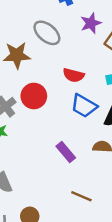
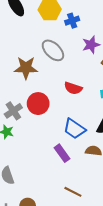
blue trapezoid: (84, 106) -> (74, 129), moved

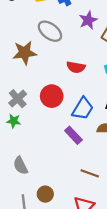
red circle: (38, 104) -> (52, 96), moved
blue trapezoid: (74, 129) -> (83, 109), turned -85

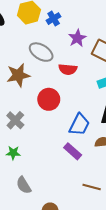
red semicircle: (76, 67) -> (68, 69), moved
red circle: (52, 96) -> (49, 99), moved
green star: (14, 121) -> (13, 153), moved

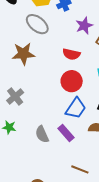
gray ellipse: (41, 52) -> (37, 24), moved
red circle: (49, 99) -> (72, 81), moved
gray semicircle: (24, 185) -> (42, 134), moved

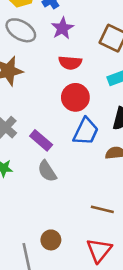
purple star: (84, 26) -> (62, 28), moved
purple rectangle: (66, 133) -> (41, 140), moved

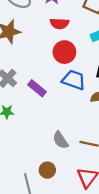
blue trapezoid: (86, 131) -> (74, 80), turned -95
gray semicircle: (47, 171) -> (60, 140), moved

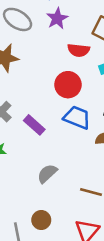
red semicircle: (59, 24) -> (79, 50), moved
gray semicircle: (60, 140) -> (47, 174), moved, turned 78

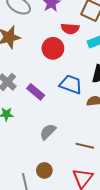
red circle: (68, 85) -> (53, 48), moved

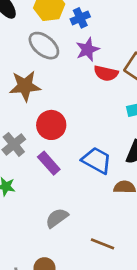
red semicircle: (70, 29) -> (106, 73), moved
red circle: (53, 48) -> (51, 125), moved

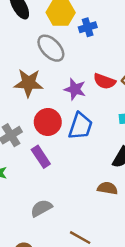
purple star: (87, 50) -> (75, 89), moved, turned 30
blue trapezoid: (97, 160) -> (80, 126), moved, turned 72

